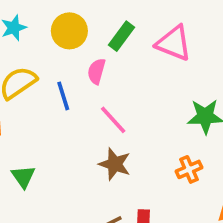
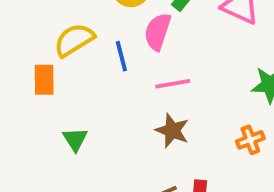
pink semicircle: (96, 71) -> (158, 32), size x1.4
pink line: (113, 120) -> (173, 84), turned -60

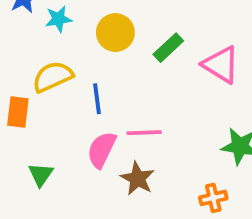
pink semicircle: (158, 32) -> (102, 150), moved

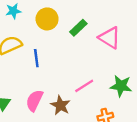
pink line: (144, 133) -> (84, 86), moved, turned -30
pink semicircle: (102, 150) -> (34, 100), moved

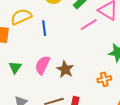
pink line: (84, 86) -> (89, 24), moved

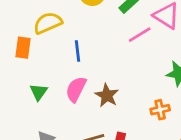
blue line: (44, 28) -> (78, 51), moved

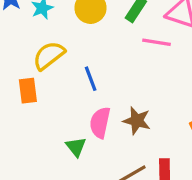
pink line: (140, 35) -> (156, 42), turned 55
green triangle: (39, 92) -> (76, 147), moved

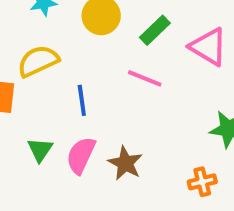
pink line: (156, 42) -> (145, 78), moved
green triangle: (76, 147) -> (40, 150), moved

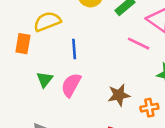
pink line: (145, 78) -> (139, 44), moved
brown star: (125, 163) -> (119, 95), moved, turned 30

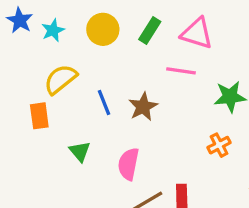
pink semicircle: (71, 85) -> (128, 164), moved
brown star: (119, 95) -> (143, 107), moved

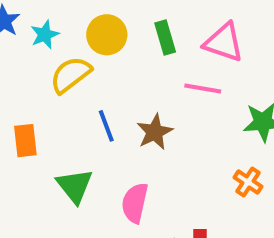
green rectangle: (150, 31) -> (165, 38), turned -50
yellow semicircle: (60, 79) -> (71, 75), moved
orange cross: (219, 145) -> (248, 182), turned -30
green triangle: (80, 151) -> (75, 186), size x1.4

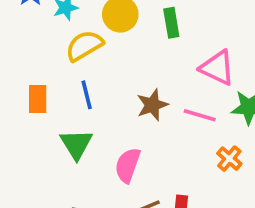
pink triangle: (224, 42) -> (217, 68), moved
pink line: (203, 89) -> (200, 115), moved
blue line: (106, 126) -> (87, 95), moved

